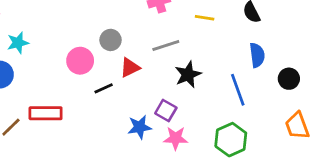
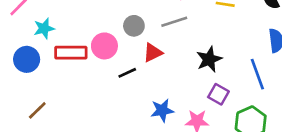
gray line: (166, 46) -> (174, 22), moved
purple square: (166, 110) -> (218, 94), moved
red rectangle: (46, 113) -> (71, 53), moved

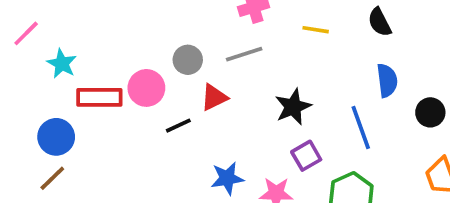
cyan star: (44, 28) -> (62, 64), turned -30
blue circle: (27, 59) -> (56, 137), moved
purple square: (218, 94) -> (306, 156), turned 30

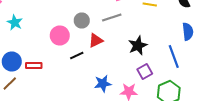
red rectangle: (99, 97) -> (34, 66), moved, size x0.7

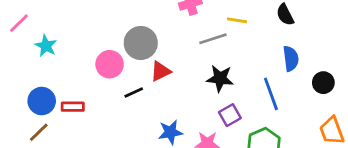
gray line: (112, 18) -> (213, 39), moved
gray circle: (82, 20) -> (141, 43), size x1.5
black star: (138, 46) -> (220, 78), turned 30

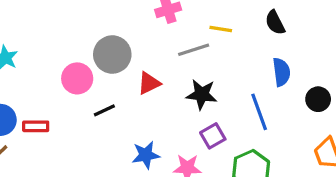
red triangle: (161, 71) -> (149, 83), moved

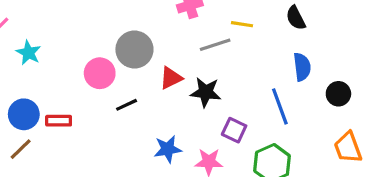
black star: (202, 94) -> (206, 92), moved
purple square: (213, 136) -> (234, 130), turned -35

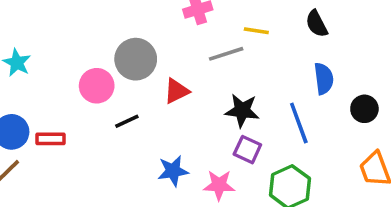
black star: (206, 92) -> (242, 111), moved

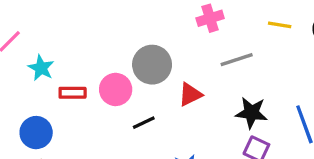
yellow line: (256, 31) -> (280, 25), moved
red rectangle: (51, 139) -> (73, 93), moved

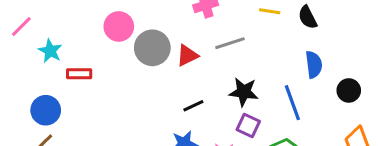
pink circle: (116, 89) -> (119, 26), moved
red triangle: (190, 94) -> (187, 55), moved
black line: (144, 123) -> (193, 106), moved

